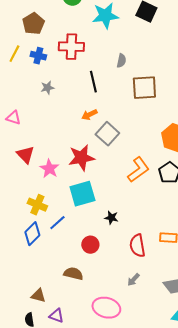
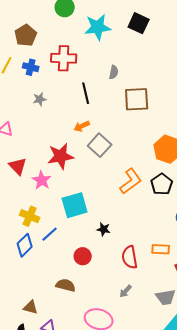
red star: (81, 158) -> (61, 156), moved

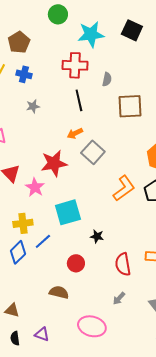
red cross: (64, 58) -> (75, 65), moved
yellow cross: (30, 216) -> (23, 223), turned -30
brown triangle: (31, 307) -> (12, 310), moved

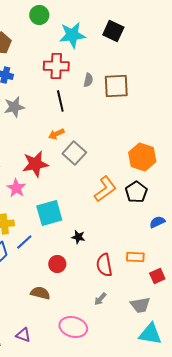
gray star: (33, 106) -> (14, 107), size x1.5
brown square: (130, 106) -> (116, 86), moved

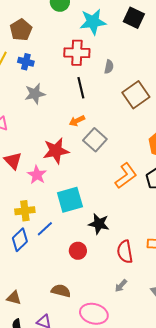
brown square: (116, 86) -> (136, 95), moved, turned -32
black star: (78, 237) -> (99, 224), size x1.5
brown semicircle: (40, 293) -> (61, 291), moved

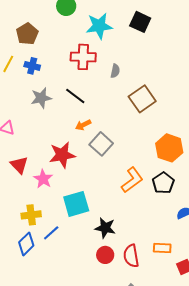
black line: (81, 88) -> (75, 96), moved, turned -40
red circle: (78, 251) -> (105, 255), moved

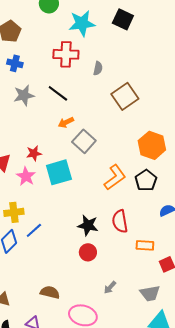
red star: (62, 155) -> (34, 153), moved, size x0.6
cyan square: (76, 204) -> (59, 172), moved
red semicircle: (131, 256) -> (120, 221), moved

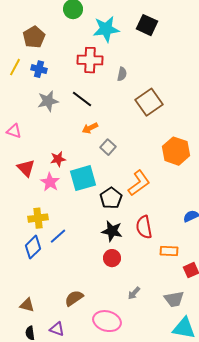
gray square: (84, 141) -> (108, 147), size x0.7
black pentagon: (146, 180) -> (111, 198), moved
brown semicircle: (50, 292) -> (74, 298), turned -48

